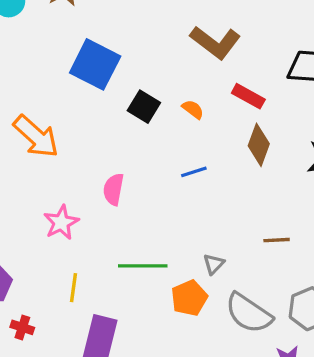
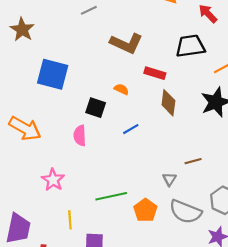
black square: (144, 107) -> (96, 108), moved
pink semicircle: (113, 189) -> (80, 135), moved
gray triangle: (214, 264) -> (169, 179), moved

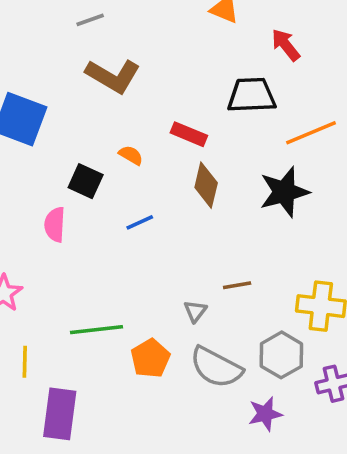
brown L-shape: (126, 43) -> (113, 76), moved

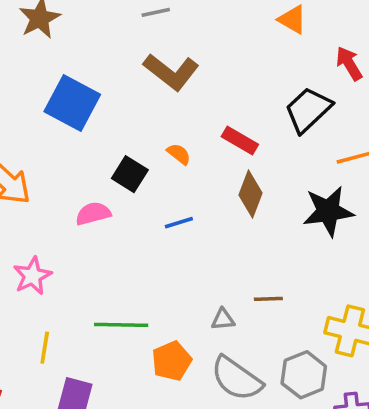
black trapezoid: (252, 95) -> (308, 110), turned -48
pink semicircle: (55, 224) -> (93, 214), turned 64
gray triangle: (195, 311) -> (223, 319), turned 40

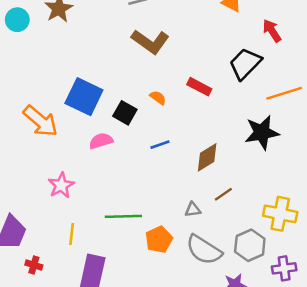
blue square: (72, 103) -> (84, 97), moved
brown diamond: (251, 194) -> (207, 157), moved, turned 40
brown line: (268, 299) -> (223, 194), turned -30

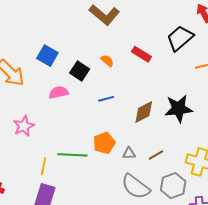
blue square: (84, 97) -> (47, 56), size x0.7
black star: (262, 133) -> (178, 109), moved
brown line: (223, 194) -> (156, 155), moved
yellow line: (72, 234) -> (44, 166), moved
orange pentagon: (159, 240) -> (104, 143), moved

